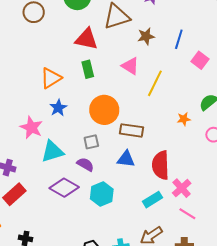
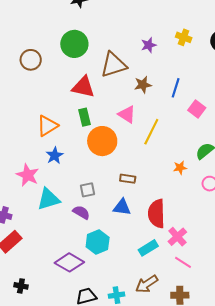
orange circle: (104, 110) -> (102, 141), moved
brown rectangle: (132, 130) -> (128, 179), size x0.7
purple diamond: (64, 188) -> (69, 262), moved

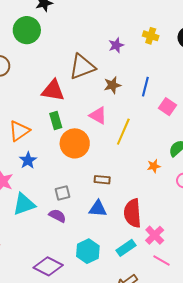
green circle: (74, 44) -> (27, 30), moved
cyan hexagon: (98, 242) -> (88, 251), moved

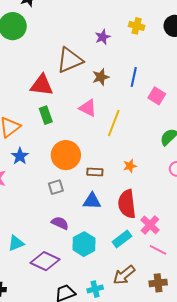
orange circle: (75, 143) -> (66, 155), moved
orange star: (154, 166) -> (130, 166), moved
cyan triangle: (24, 204) -> (16, 243), moved, size x0.7
purple semicircle: (57, 216) -> (60, 223), moved

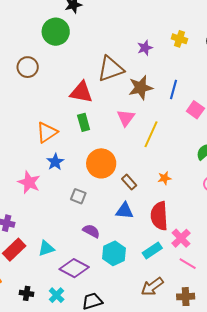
brown star: (101, 77) -> (141, 88), size x1.4
pink triangle: (88, 108) -> (126, 118), turned 36
brown rectangle: (95, 172) -> (129, 182), turned 42
gray square: (56, 187) -> (78, 196), moved, turned 35
cyan cross: (95, 289) -> (57, 295), moved, turned -35

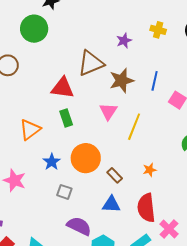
blue star: (55, 162) -> (52, 162), moved
purple semicircle: (91, 231) -> (79, 226), size x1.4

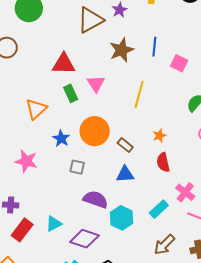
brown triangle: (91, 63) -> (90, 20), moved
pink triangle: (108, 111) -> (96, 84), moved
red semicircle: (146, 208) -> (163, 162), moved, size x0.7

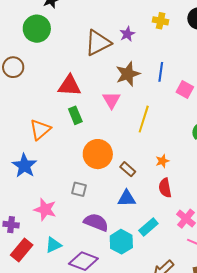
pink triangle: (96, 84) -> (111, 100), moved
blue star: (61, 139) -> (24, 166), moved, size x1.4
pink star: (26, 161) -> (45, 209), moved
cyan rectangle: (159, 209) -> (148, 227), moved

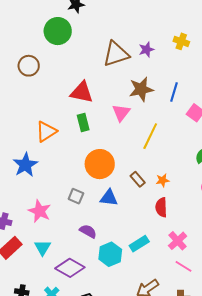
brown rectangle: (128, 169) -> (138, 179), moved
blue triangle: (127, 198) -> (109, 198), moved
purple semicircle: (96, 222) -> (88, 231), size x0.7
cyan triangle: (53, 245) -> (43, 248), turned -42

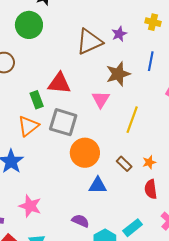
blue line: (174, 92) -> (151, 61), moved
green rectangle: (83, 122) -> (37, 100), moved
gray square: (76, 196) -> (63, 122), moved, size x1.8

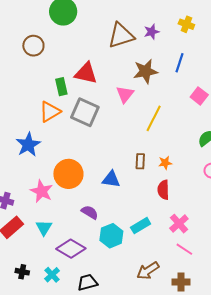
orange circle: (85, 153) -> (68, 174), moved
brown rectangle: (124, 164) -> (140, 161), turned 42

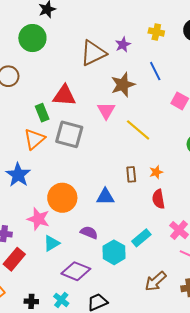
blue line: (180, 63) -> (155, 71), turned -36
yellow line: (154, 118) -> (138, 130), turned -68
cyan triangle: (44, 228) -> (52, 243), moved, turned 36

